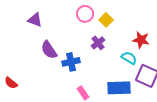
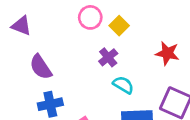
cyan semicircle: (129, 58) -> (123, 85), moved
blue cross: (71, 62) -> (50, 104), moved

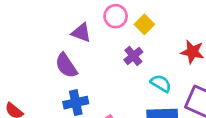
purple triangle: (21, 26) -> (81, 33), moved
cyan semicircle: (123, 85) -> (161, 83), moved

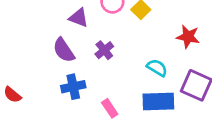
purple cross: (133, 56) -> (104, 50), moved

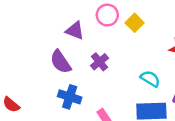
blue cross: (73, 87) -> (70, 97), turned 30

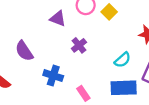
purple semicircle: (61, 62) -> (24, 51), moved
cyan semicircle: (150, 79) -> (123, 60), turned 108

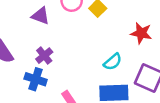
purple cross: (79, 45) -> (44, 56), moved

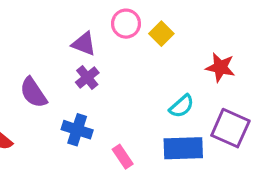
purple cross: (44, 56) -> (87, 77), moved

